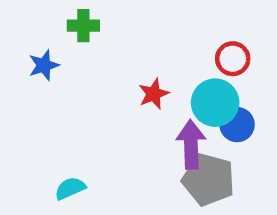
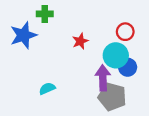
blue star: (44, 65) -> (23, 35), size x1.6
red star: (154, 94) -> (80, 41), moved
cyan semicircle: (70, 188) -> (47, 89), moved

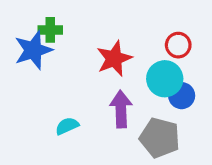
green cross: (45, 14) -> (50, 30), moved
red star: (80, 41) -> (114, 59), size x1.5
purple arrow: (103, 78) -> (121, 109), moved

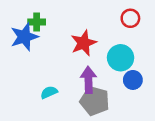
red circle: (178, 45) -> (130, 18), moved
blue circle: (182, 96) -> (133, 80), moved
gray pentagon: (160, 138) -> (95, 101), moved

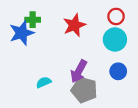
red star: (84, 43) -> (74, 25), moved
cyan circle: (121, 58) -> (115, 39), moved
purple arrow: (88, 80) -> (79, 71), turned -150

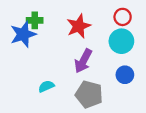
purple arrow: (79, 71) -> (83, 61), moved

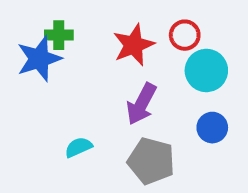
red circle: (123, 17) -> (185, 35), moved

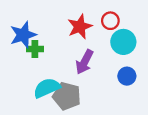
green cross: (59, 35) -> (35, 49), moved
cyan semicircle: (79, 147) -> (47, 88), size x1.6
gray pentagon: (151, 161) -> (67, 96), moved

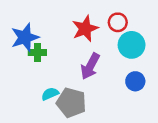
cyan semicircle: (47, 88) -> (50, 94), size x0.6

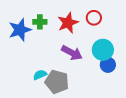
cyan circle: (132, 45) -> (103, 50), moved
green cross: (37, 52) -> (40, 22), moved
purple arrow: (90, 66) -> (72, 53), turned -90

